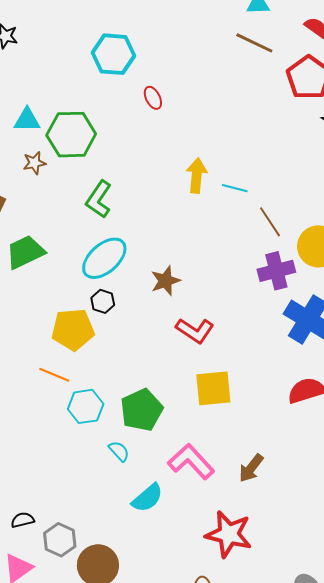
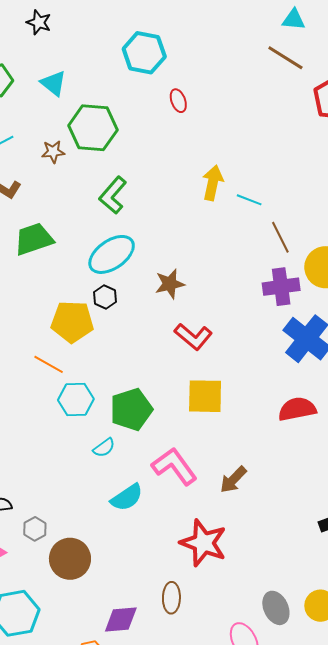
cyan triangle: (27, 120) -> (53, 83), moved, turned 32
cyan semicircle: (119, 451) -> (104, 448), turned 90
gray hexagon: (60, 540) -> (35, 529), size x0.7

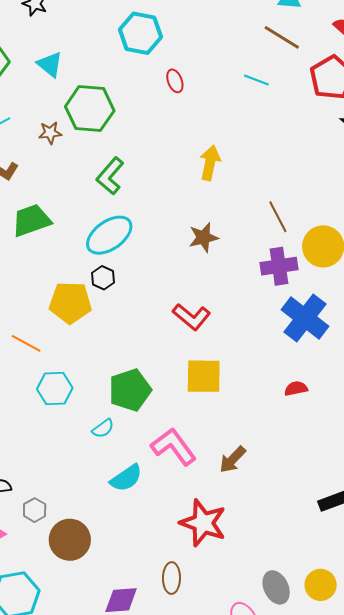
cyan line: (249, 200) -> (256, 80), moved
brown star: (170, 284) -> (203, 238), moved
orange line: (49, 364) -> (26, 343), moved
cyan hexagon: (76, 399) -> (55, 388), moved
red semicircle: (297, 409) -> (296, 388), size x0.6

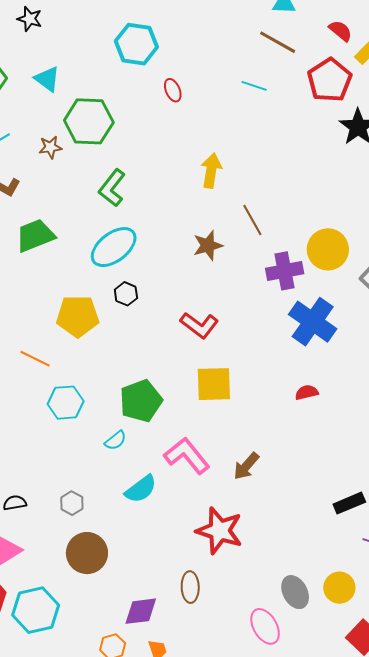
brown line: (278, 217) -> (252, 220), moved
black hexagon: (103, 278) -> (126, 294), moved
gray hexagon: (35, 510) -> (72, 503), moved

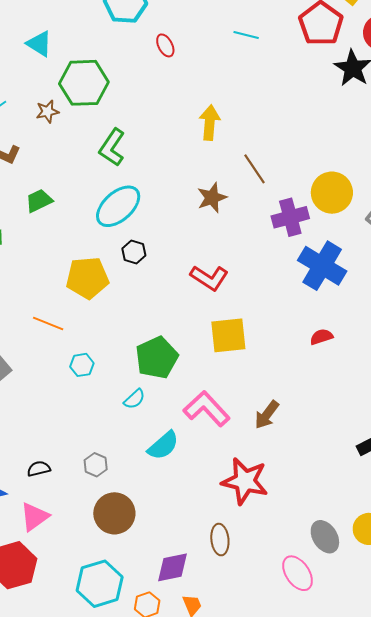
green trapezoid: (35, 236) -> (39, 201), size x0.7
cyan hexagon: (66, 403) -> (82, 365), size x0.7
cyan hexagon: (36, 610) -> (100, 584), moved

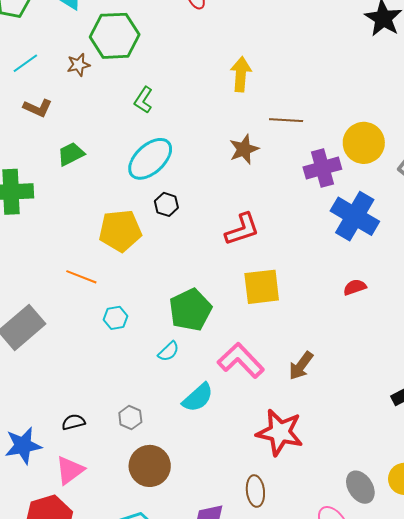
green L-shape: (112, 147) -> (143, 100), size x0.7
brown line: (254, 169) -> (286, 120), turned -52
red L-shape: (209, 278) -> (242, 229), turned -51

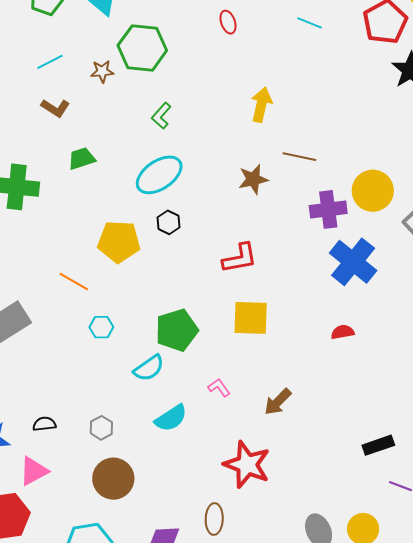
cyan semicircle: (169, 351) -> (149, 368), size x1.4
pink L-shape: (241, 360) -> (219, 388), size x0.5

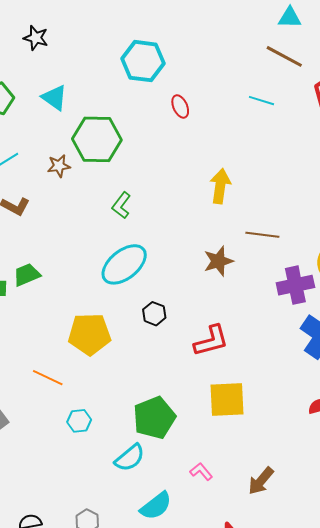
green trapezoid: (82, 158) -> (27, 275), moved
black hexagon: (169, 222) -> (154, 314), moved

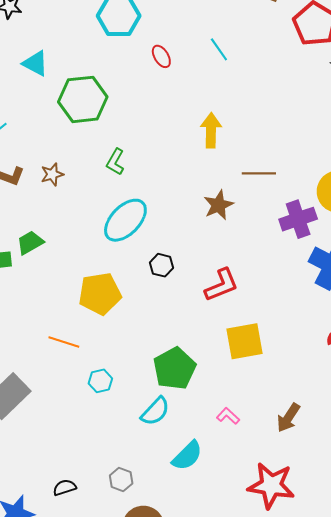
cyan line: (262, 101) -> (219, 49), moved, turned 45
brown star: (59, 166) -> (52, 174), moved

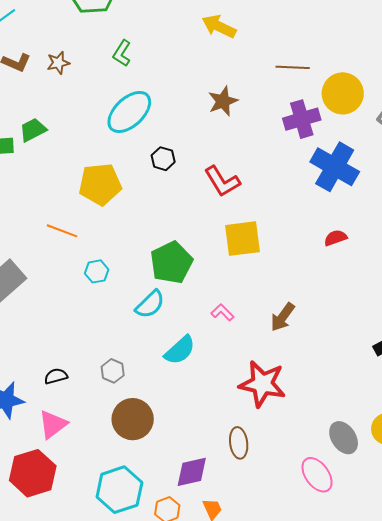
yellow arrow: (211, 130) -> (219, 26), turned -68
brown line: (259, 173) -> (293, 67), moved
red L-shape: (221, 285) -> (222, 181), turned 78

